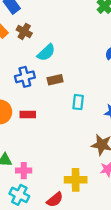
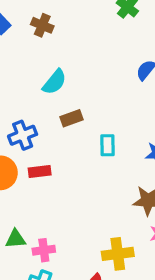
brown cross: (24, 31) -> (42, 25), moved
blue cross: (25, 77) -> (23, 135), moved

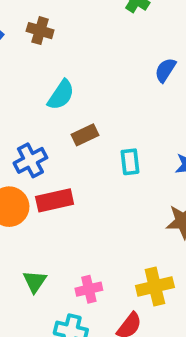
red rectangle: (40, 172) -> (55, 200), size x1.4
green triangle: (16, 239) -> (35, 281), turned -45
pink cross: (44, 250) -> (89, 289), moved

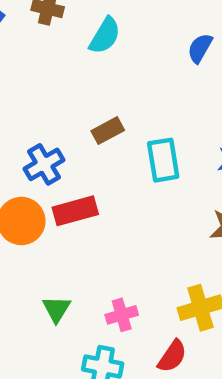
cyan semicircle: (61, 95) -> (105, 36), moved
cyan rectangle: (130, 162) -> (163, 160), size x1.4

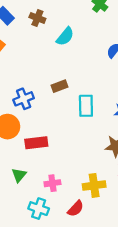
red rectangle: (75, 211) -> (36, 143), moved

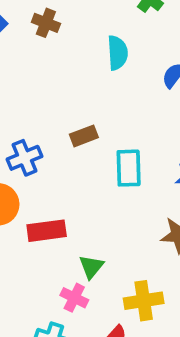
cyan semicircle: (65, 36) -> (118, 53), moved, turned -42
green triangle: (19, 175) -> (91, 267), moved
pink cross: (52, 183) -> (74, 298), turned 35

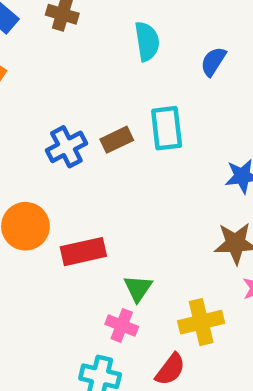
blue cross: (25, 158) -> (66, 147), moved
cyan rectangle: (129, 168) -> (167, 128), moved

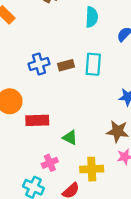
green triangle: (138, 288) -> (70, 138), moved, turned -49
pink cross: (122, 325) -> (50, 163), turned 35

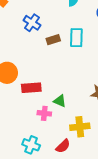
blue cross: (39, 64) -> (32, 23), moved, turned -36
pink cross: (50, 163) -> (44, 113), moved, turned 32

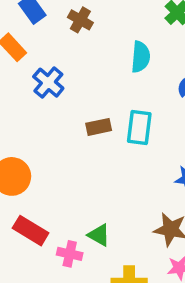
blue cross: (32, 23) -> (48, 83), moved
red rectangle: (31, 88) -> (31, 231), moved, turned 30

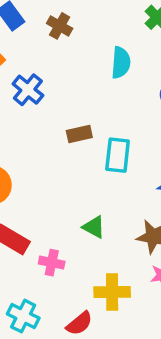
cyan rectangle: (139, 128) -> (118, 155), moved
green triangle: (99, 235) -> (94, 227), moved

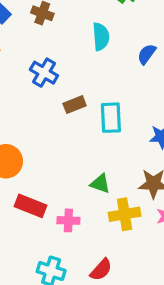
blue cross: (28, 90) -> (44, 73), moved
yellow cross: (112, 292) -> (125, 214), moved

